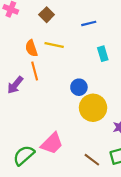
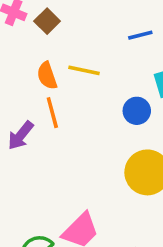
brown square: (47, 15) -> (47, 21), moved
blue circle: (79, 87) -> (137, 111), moved

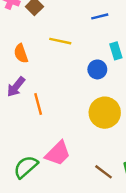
orange semicircle: (47, 76) -> (21, 53), moved
orange line: (52, 113) -> (38, 104), moved

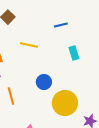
blue circle: (97, 69) -> (44, 82), moved

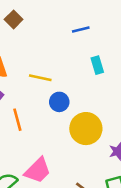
yellow line: (29, 45) -> (40, 78), moved

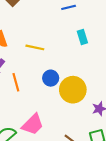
blue circle: (59, 102) -> (51, 78), moved

